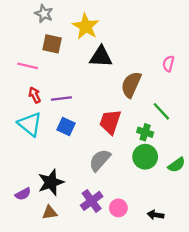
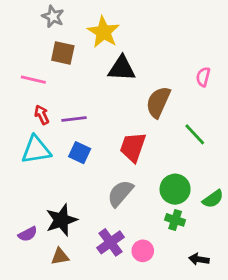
cyan triangle: (30, 124) -> (36, 150), turned -48
green cross: (145, 132) -> (175, 220), moved
black arrow: (156, 215) -> (199, 259), moved

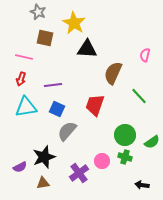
red arrow: (42, 115) -> (21, 79), moved, turned -136
gray semicircle: (120, 193) -> (67, 131), moved
pink circle: (143, 251) -> (102, 161), moved

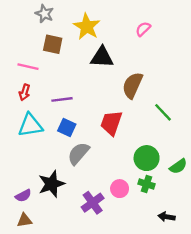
pink semicircle: (145, 55) -> (143, 29), moved, turned 32
brown triangle: (43, 183) -> (24, 220), moved

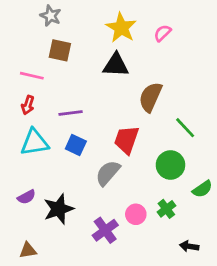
yellow star: (87, 27) -> (121, 28), moved
gray semicircle: (78, 153) -> (108, 173), moved
green circle: (147, 158) -> (170, 165), moved
green cross: (147, 184) -> (166, 209), turned 35
purple semicircle: (23, 196) -> (27, 197), moved

